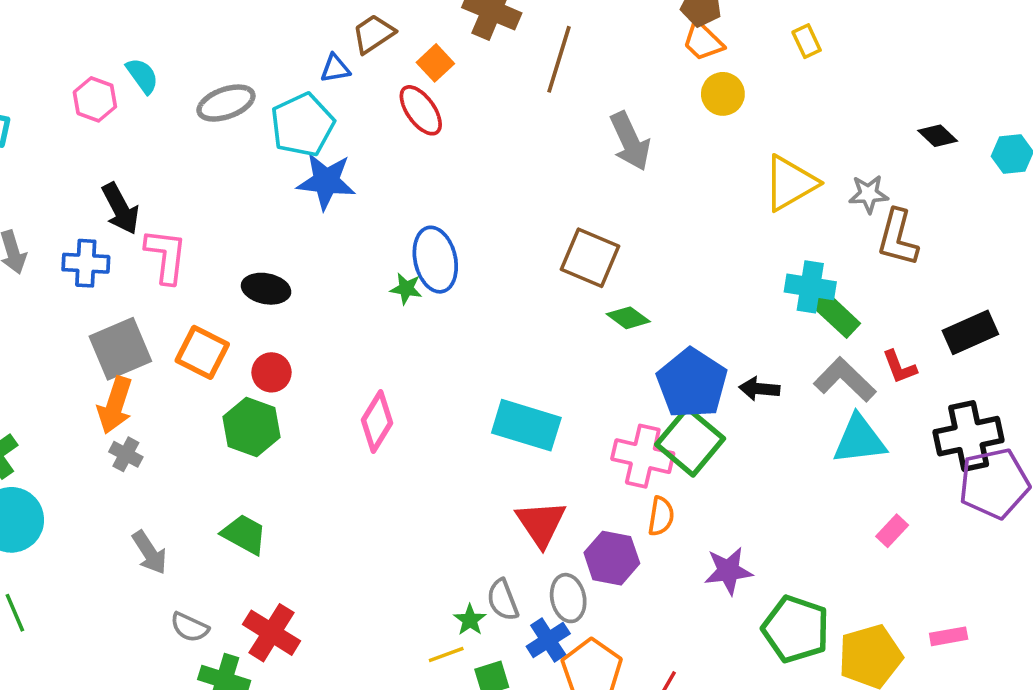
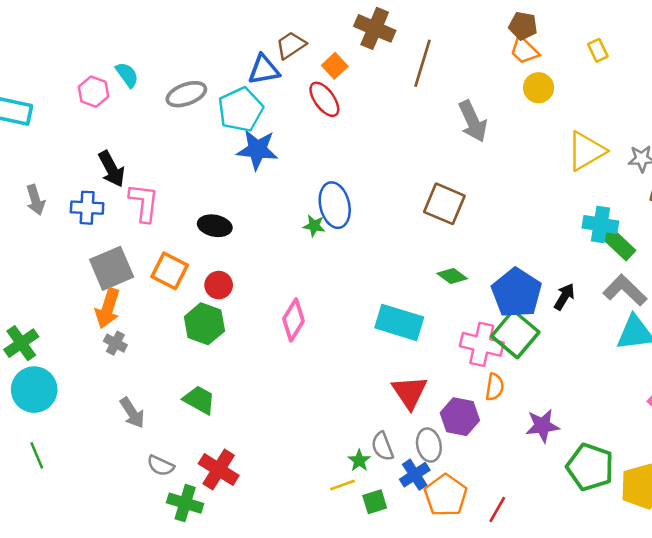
blue triangle: (335, 68) -> (264, 70), size x1.5
green diamond: (628, 318) -> (452, 276), moved
black arrow: (759, 389) -> (564, 297), turned 116

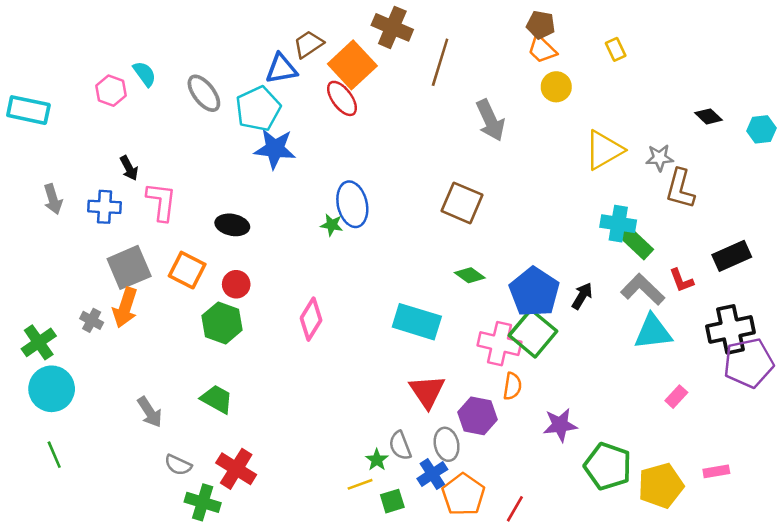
orange square: (335, 66) -> (352, 65), size x1.8
gray ellipse: (186, 94) -> (204, 93), turned 72
black arrow: (112, 169) -> (129, 168), size x0.7
gray cross: (115, 343) -> (92, 320), moved

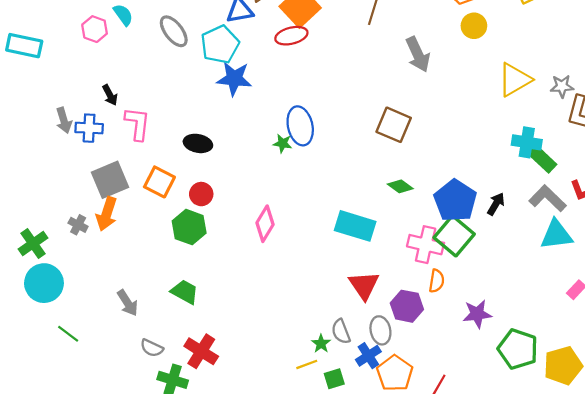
red ellipse: (342, 98) -> (291, 36), turned -68
gray arrow: (53, 199) -> (64, 120), moved
green line: (54, 455) -> (68, 334), moved, turned -30

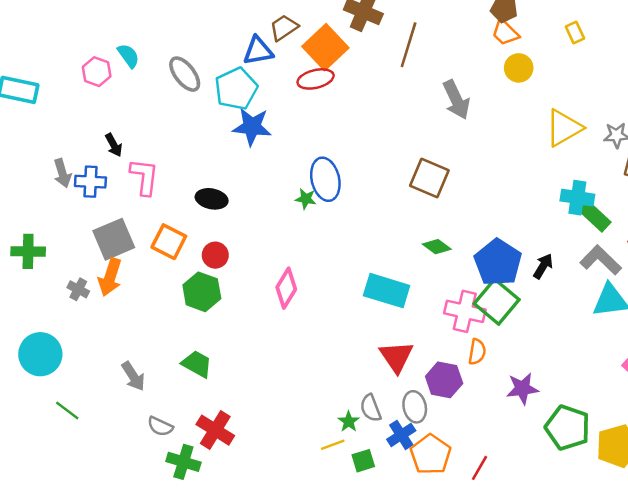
green cross: (33, 244) -> (28, 251), moved, turned 36

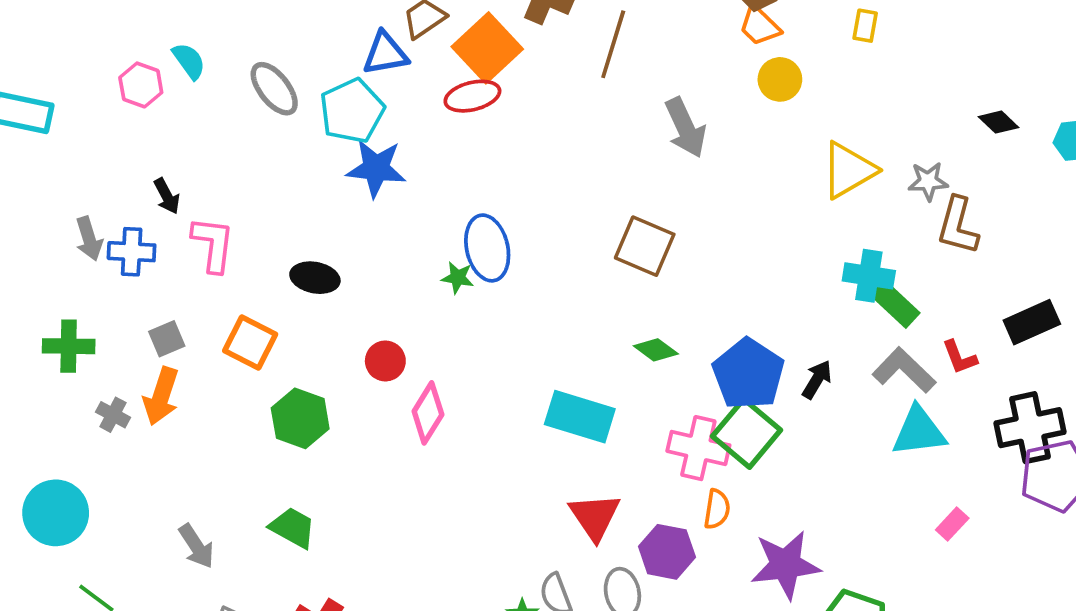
yellow rectangle: (575, 32) -> (865, 26), turned 35
gray square: (114, 239) -> (167, 339), size x0.6
green cross: (28, 251) -> (69, 346), moved
red circle: (215, 255) -> (385, 361), moved
purple star: (522, 388) -> (785, 565), size x1.4

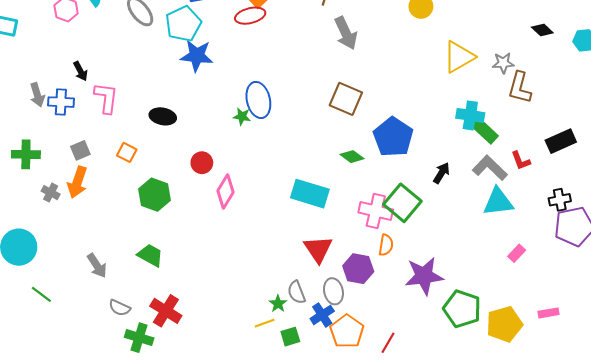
gray arrow: (685, 128) -> (346, 33), moved
orange square: (250, 342) -> (127, 152), size x0.7
blue pentagon: (748, 374) -> (393, 137), moved
black cross: (1030, 428) -> (560, 200), size x0.6

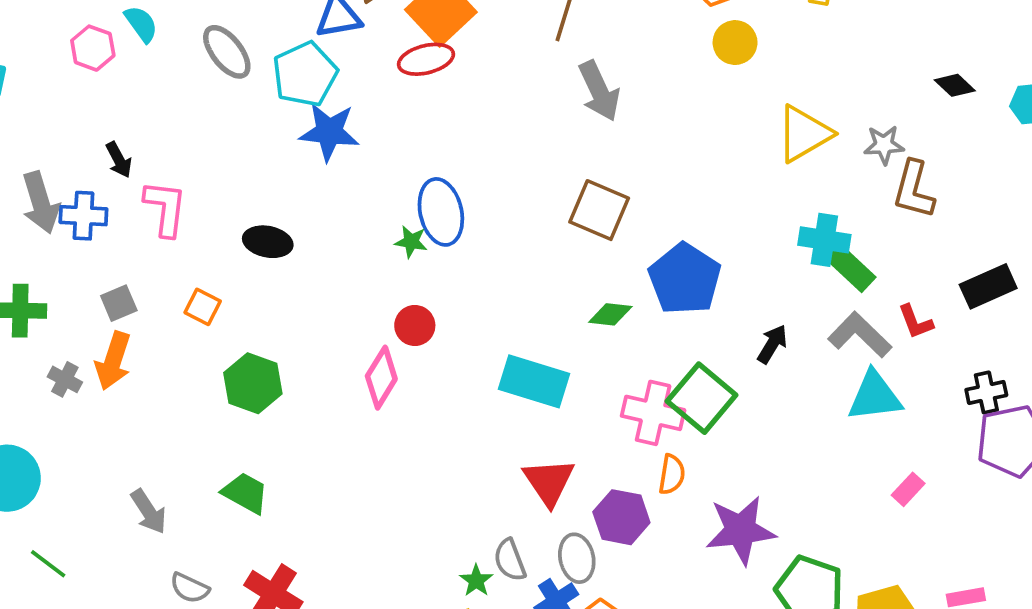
gray arrow: (37, 95) -> (41, 203), size x1.4
green diamond: (352, 157) -> (610, 314), turned -30
red circle: (202, 163) -> (415, 325), moved

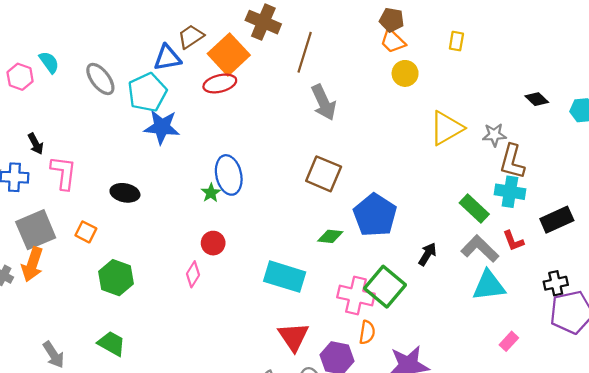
cyan cross: (824, 240) -> (510, 192), moved
green star: (411, 242) -> (211, 193), turned 30
gray square: (119, 303) -> (36, 230), size x1.8
pink diamond: (381, 378) -> (193, 274), size x0.7

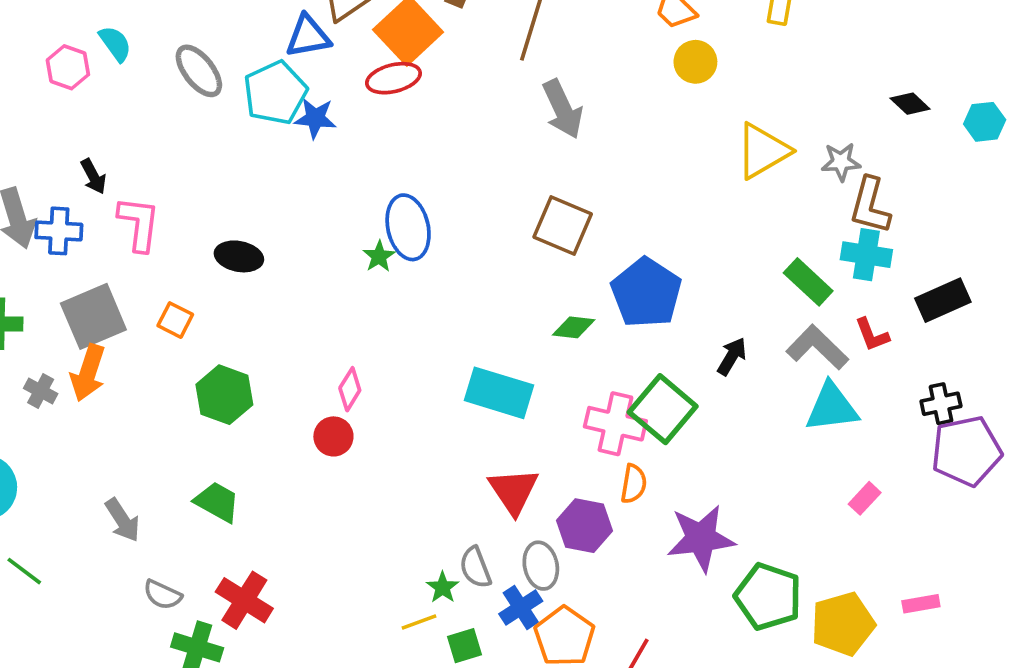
blue star: (162, 127) -> (315, 118), moved, size x0.7
red circle: (213, 243) -> (333, 436), moved

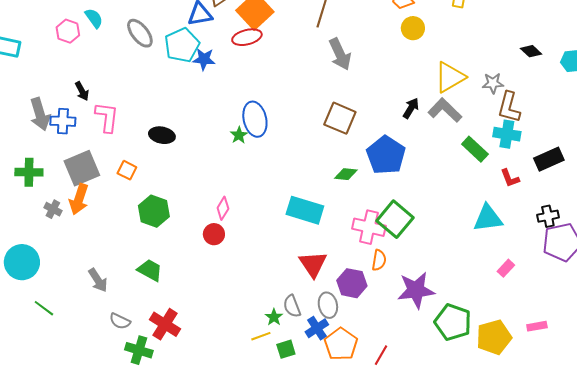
gray L-shape: (817, 347) -> (445, 110), moved
black arrow: (732, 356) -> (411, 108), moved

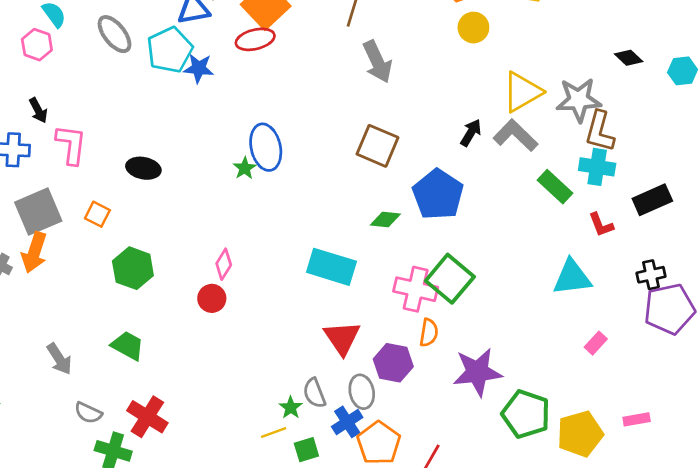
pink hexagon: (68, 31) -> (37, 45), moved
gray star: (493, 83) -> (579, 100), size x1.6

